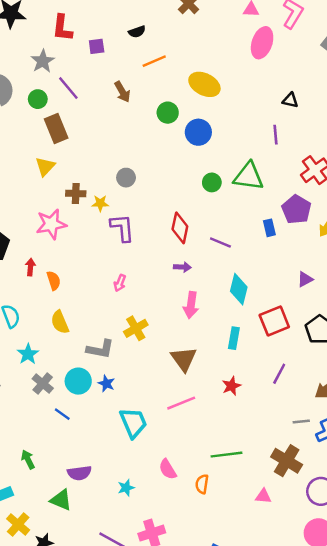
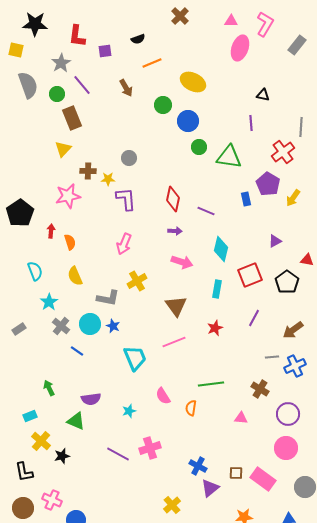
green circle: (212, 182) -> (199, 147), moved
pink arrow: (120, 283) -> (124, 244), size x1.5
pink arrow: (191, 305) -> (182, 262), turned -80
brown cross: (287, 461) -> (260, 389), size x0.7

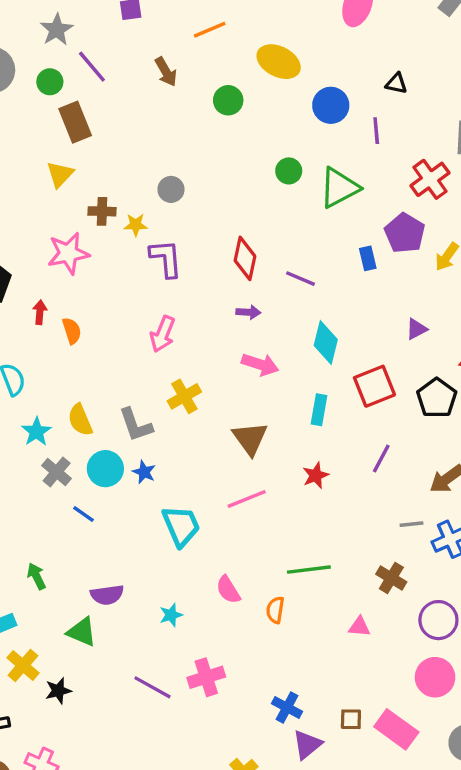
blue circle: (188, 121) -> (331, 105), moved
green triangle: (229, 157) -> (339, 188), turned -36
yellow semicircle: (75, 276) -> (80, 420), moved
gray L-shape: (108, 298) -> (136, 425), turned 60

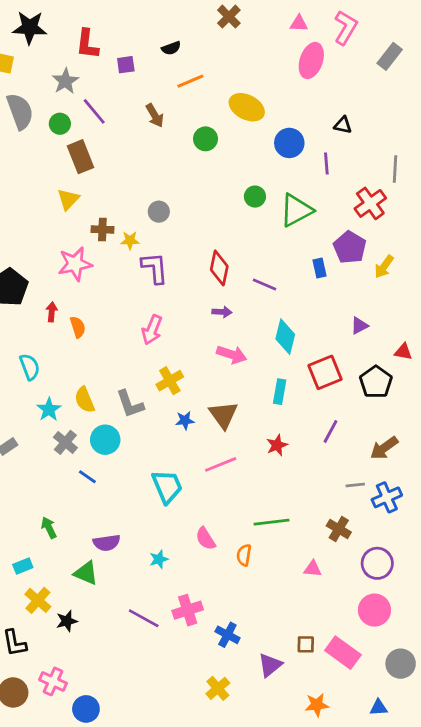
blue star: (144, 472) -> (185, 420), moved, turned -30
blue cross: (287, 707) -> (227, 635), moved

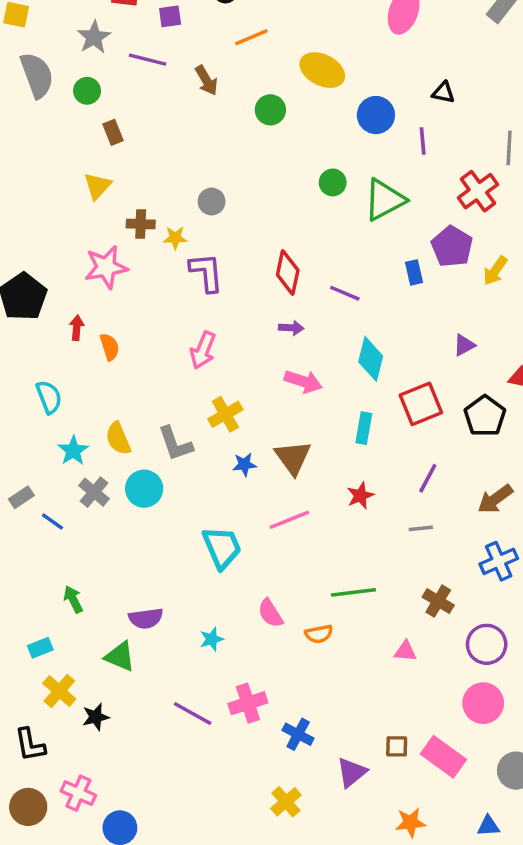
purple line: (94, 111) -> (148, 60), moved, turned -36
brown rectangle: (80, 157) -> (113, 132), size x0.6
blue line: (87, 477) -> (52, 522), moved
gray line: (355, 485) -> (421, 528), moved
orange semicircle: (244, 555) -> (319, 634), turned -110

